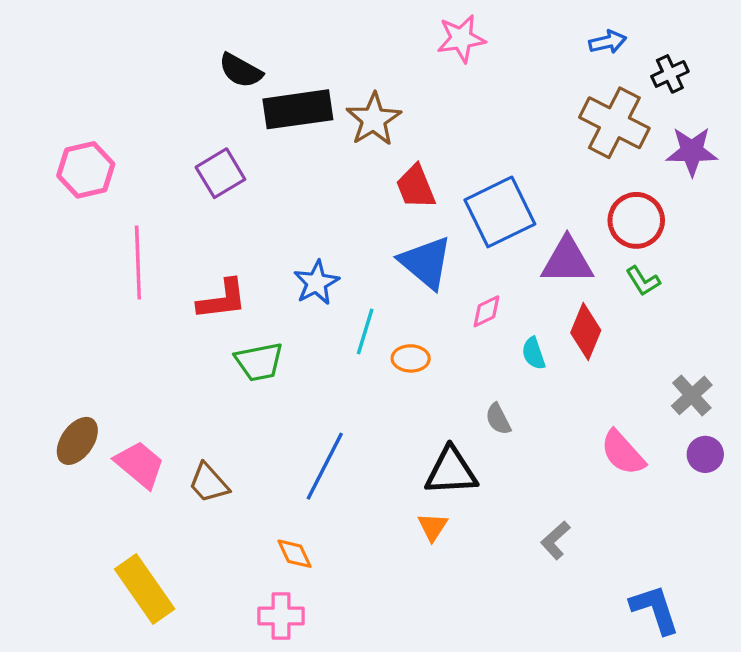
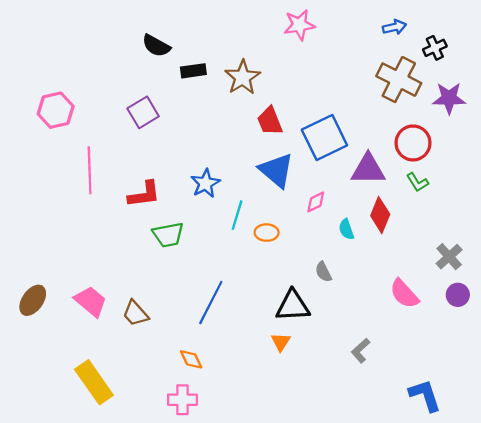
black rectangle: (298, 109) -> (193, 71), size x0.6
brown ellipse: (77, 441) -> (33, 300), moved

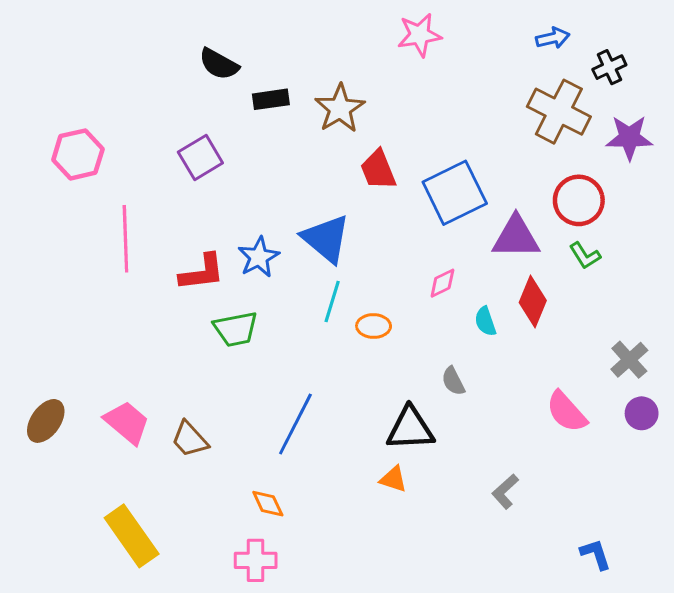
blue triangle: (276, 170) -> (326, 239), moved
blue star: (205, 183) -> (259, 257), moved
orange triangle: (281, 342) -> (393, 479), turned -45
blue L-shape: (425, 395) -> (596, 554), size x0.7

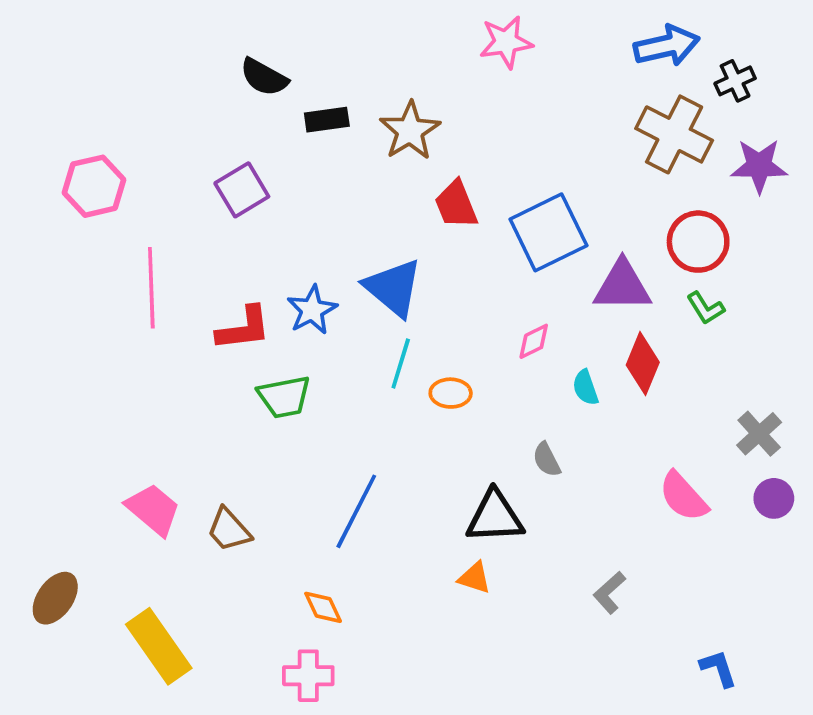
blue arrow: (553, 38) -> (667, 46), size x1.6
brown ellipse: (46, 421) -> (55, 598), moved

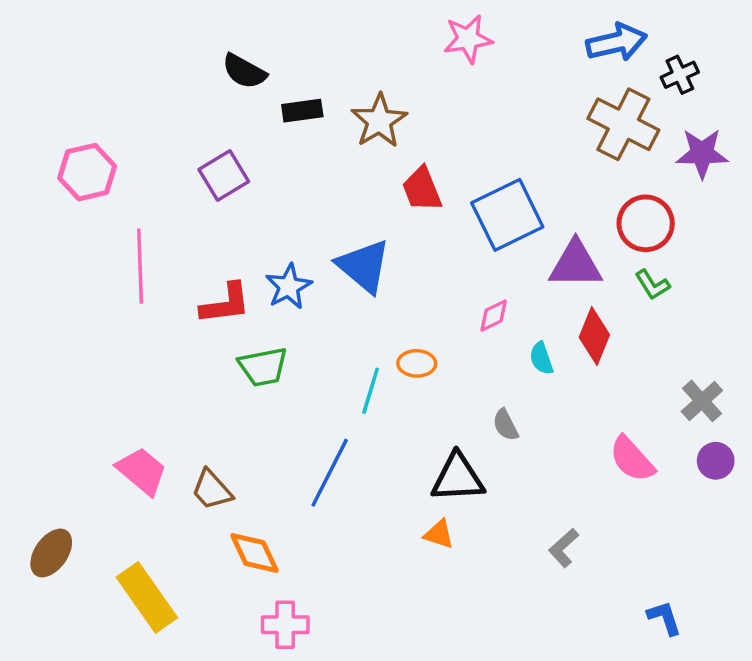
cyan line: (401, 364) -> (371, 391), moved
orange diamond: (323, 607) -> (254, 553), moved, size x1.4

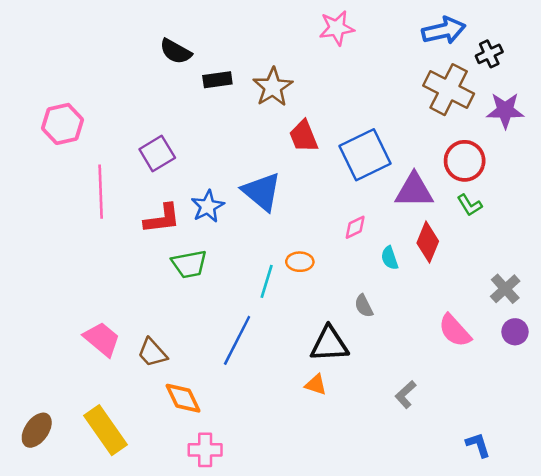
purple square: (224, 176) -> (157, 153), moved
brown ellipse: (51, 553) -> (37, 430), moved

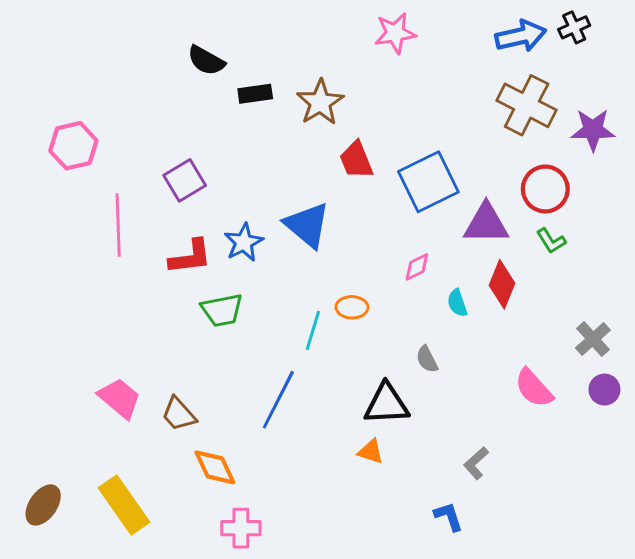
black cross: (489, 54) -> (574, 27), moved
blue L-shape: (478, 445) -> (449, 517), moved

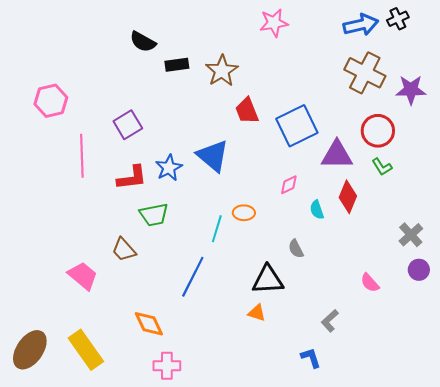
pink semicircle: (534, 388) -> (370, 283), moved, size x0.7
brown trapezoid: (179, 414) -> (124, 250), moved
brown ellipse: (43, 505) -> (30, 350), size x1.4

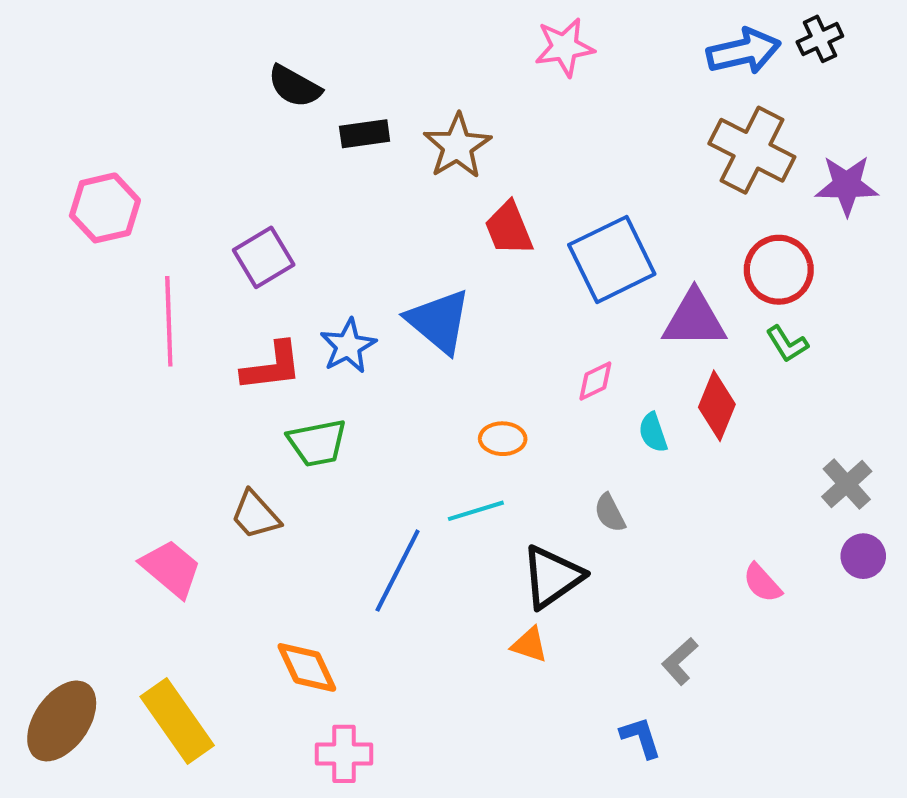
cyan line: (217, 229) -> (476, 511), moved, turned 56
black triangle: (268, 280) -> (552, 577), turned -32

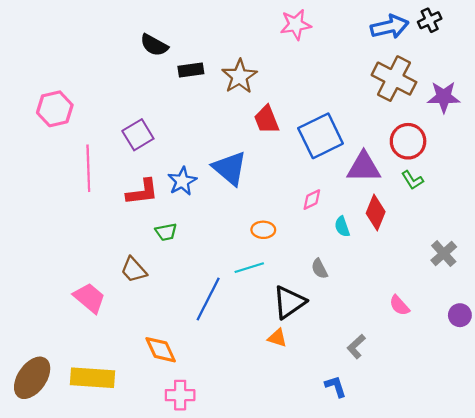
green trapezoid: (317, 443) -> (166, 232), size x0.7
purple circle: (863, 556) -> (460, 315), moved
yellow rectangle: (177, 721) -> (93, 378), turned -51

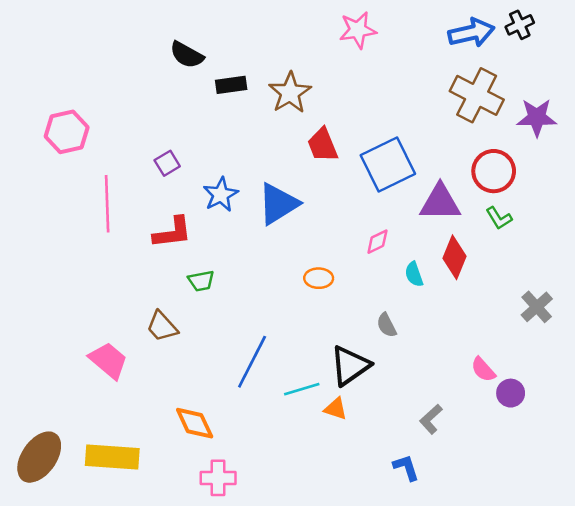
purple square: (138, 135) -> (167, 163), size x0.7
blue triangle: (230, 168) -> (278, 204), turned 48
blue star: (182, 181) -> (221, 195), moved
cyan line: (249, 268) -> (302, 389), moved
purple circle: (460, 315) -> (511, 393), moved

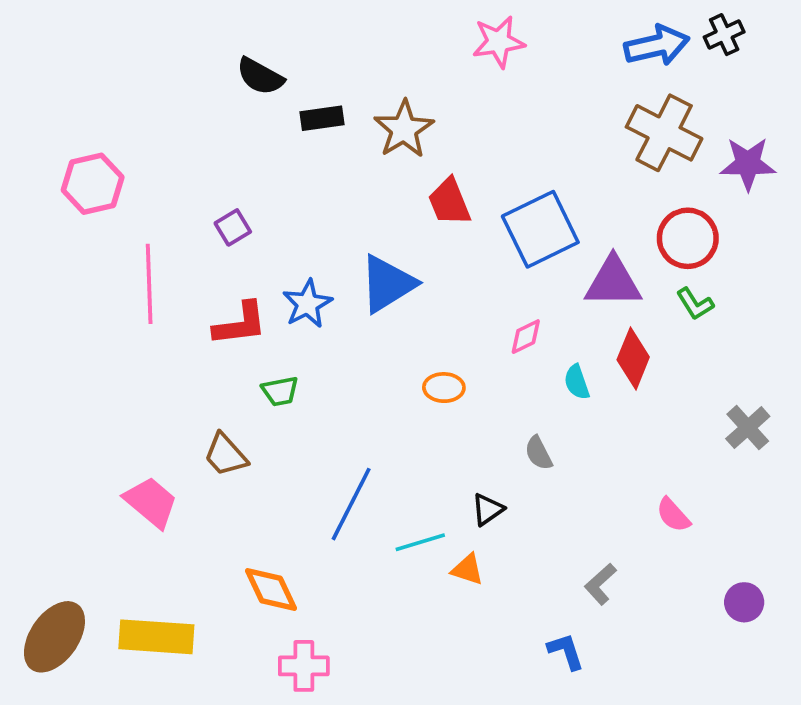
blue star: (221, 195) -> (307, 304), moved
black triangle: (350, 366) -> (488, 509), size x0.6
purple circle: (511, 393) -> (744, 602), moved

